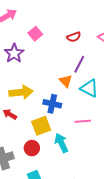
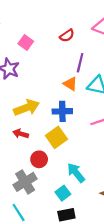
cyan arrow: (61, 143) -> (76, 173), moved
red circle: (32, 148) -> (39, 159), moved

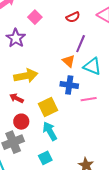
blue cross: (62, 111) -> (69, 85), moved
red circle: (39, 159) -> (21, 122), moved
cyan arrow: (76, 173) -> (50, 131), moved

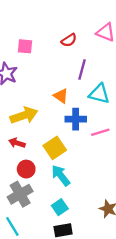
pink square: (35, 17) -> (25, 46), turned -32
orange triangle: (69, 61) -> (61, 96), moved

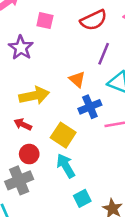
red semicircle: (69, 40) -> (94, 20), size x1.5
blue cross: (76, 119) -> (90, 107), turned -30
yellow square: (55, 148) -> (63, 135), turned -30
cyan square: (60, 207) -> (82, 198), moved

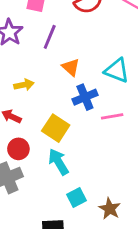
purple line: (104, 54) -> (50, 37), moved
yellow arrow: (34, 95) -> (24, 85), size x0.6

